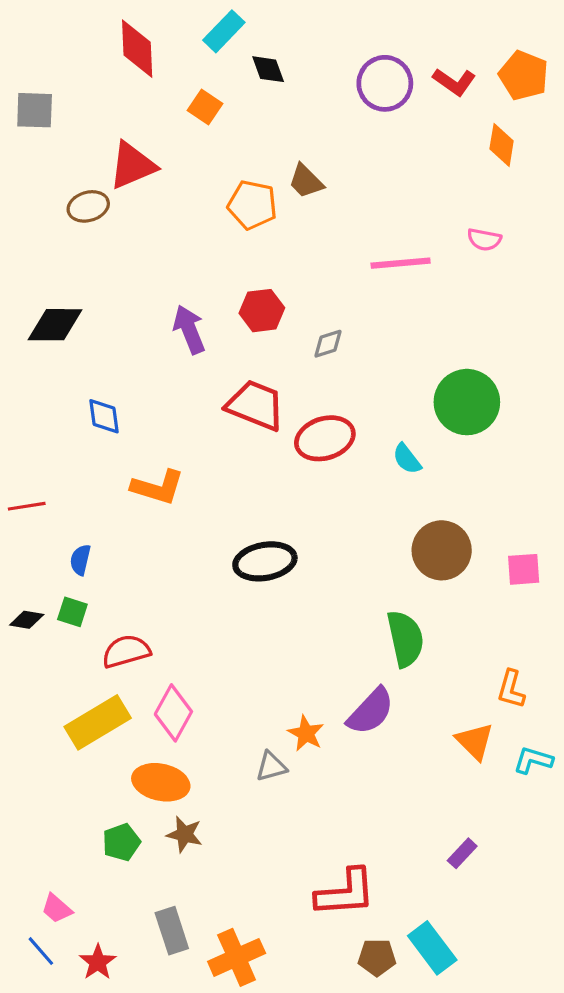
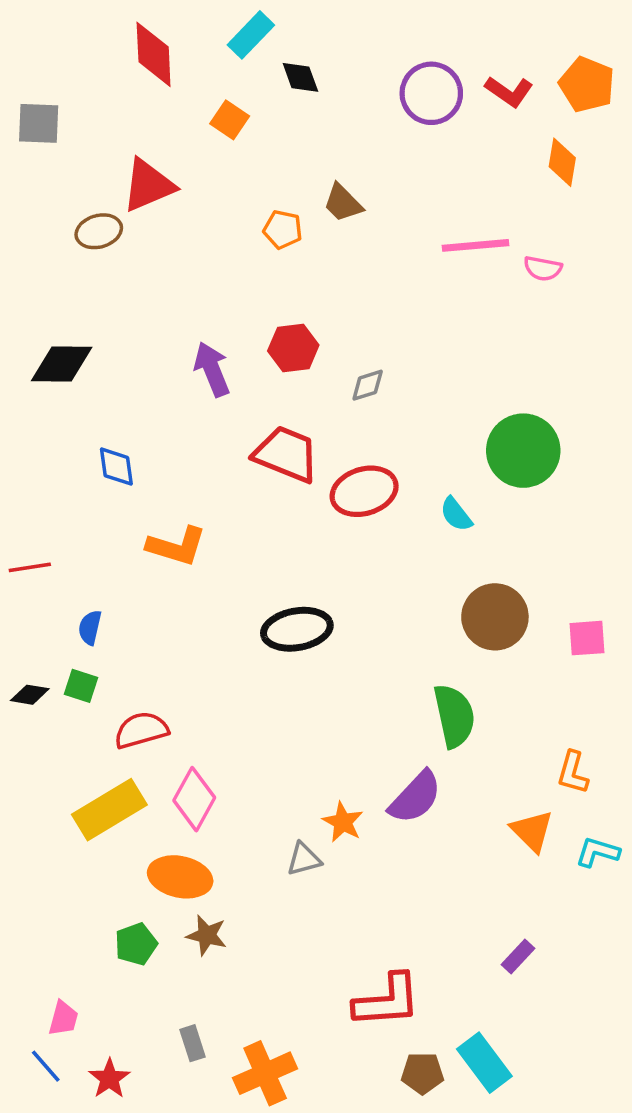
orange pentagon: (252, 205) -> (283, 230), size x0.7
pink line: (401, 263) -> (476, 245), moved
pink trapezoid: (57, 908) -> (63, 1018), turned -116
gray rectangle: (172, 931) -> (193, 1043), size x0.7

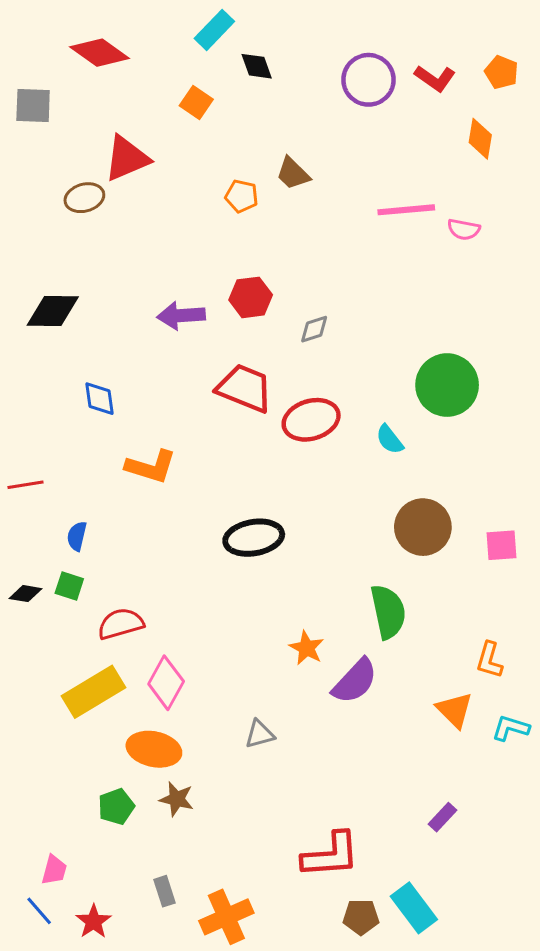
red diamond: (154, 54) -> (100, 53), moved, turned -52
orange pentagon: (587, 84) -> (501, 72), size x0.7
purple arrow: (212, 369) -> (181, 316), turned -72
orange star: (343, 822) -> (307, 648), moved

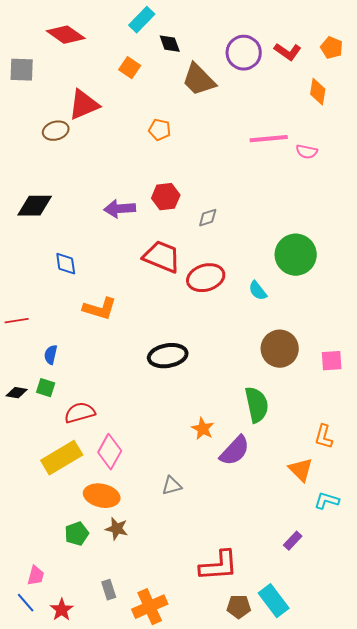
brown trapezoid: (293, 173) -> (199, 80), moved, size x1.5
cyan L-shape: (511, 728) -> (327, 501), moved

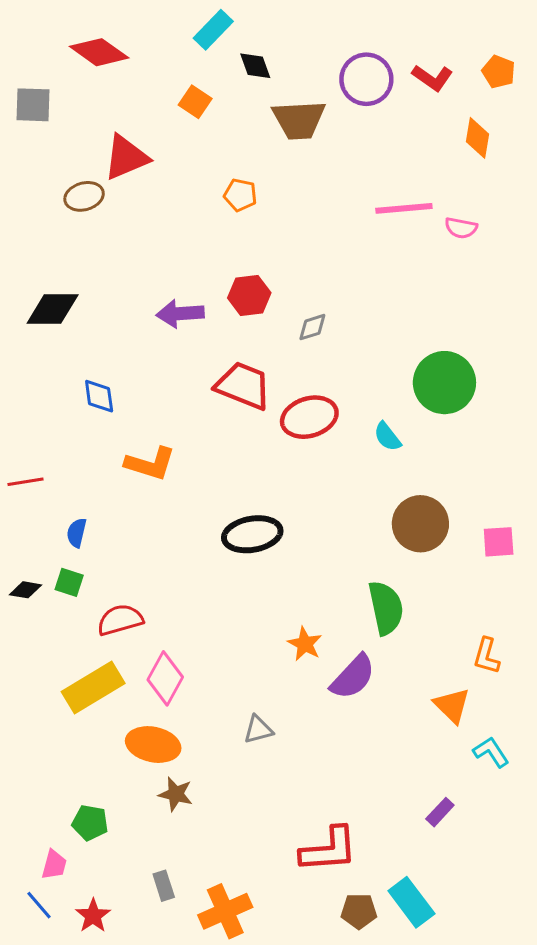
brown trapezoid: (199, 80) -> (299, 120), turned -48
cyan L-shape: (327, 501) -> (491, 752), turned 40
green pentagon: (77, 534) -> (90, 823), moved, turned 30

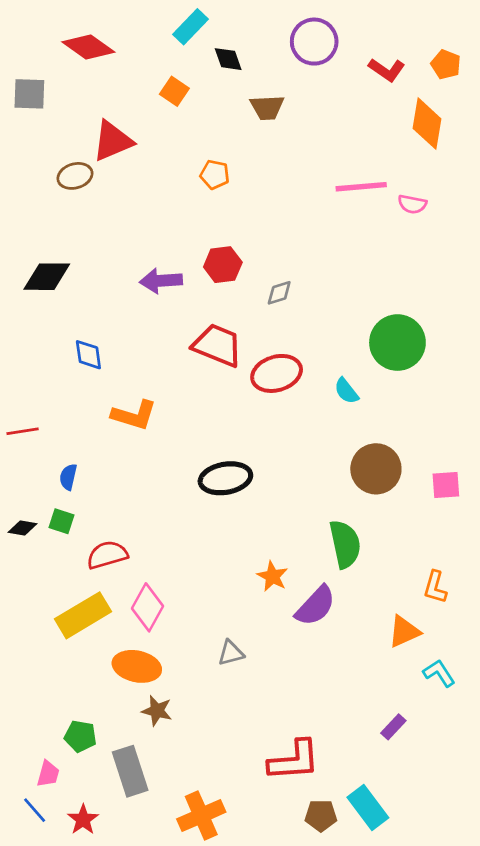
purple circle: (366, 79) -> (314, 42), moved
brown trapezoid: (299, 120) -> (267, 107), size x0.7
orange diamond: (478, 138) -> (427, 124), size x1.4
orange triangle: (452, 705) -> (404, 631), turned 51
gray rectangle: (164, 886) -> (130, 771), moved, size x1.8

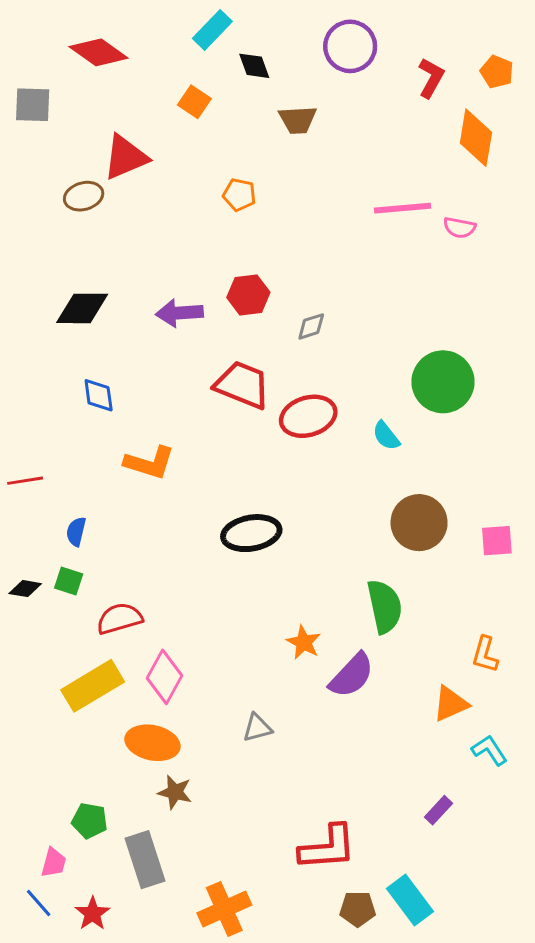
red L-shape: (387, 70) -> (431, 78), turned -96
black diamond: (47, 277) -> (82, 308), moved

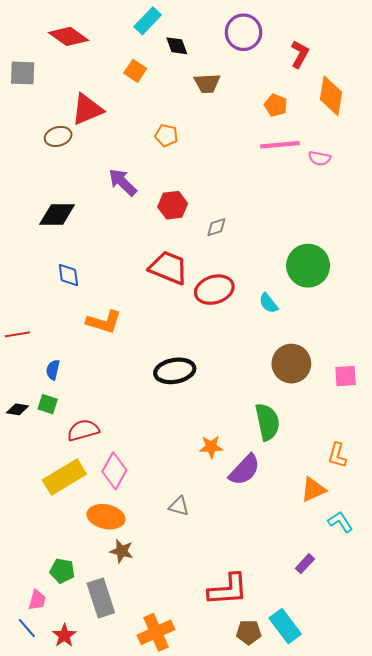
orange pentagon: (497, 72) -> (276, 105), moved
purple arrow: (179, 313) -> (123, 182), moved, turned 48
orange star: (304, 642) -> (211, 447), turned -30
gray triangle: (257, 728) -> (179, 506), turned 30

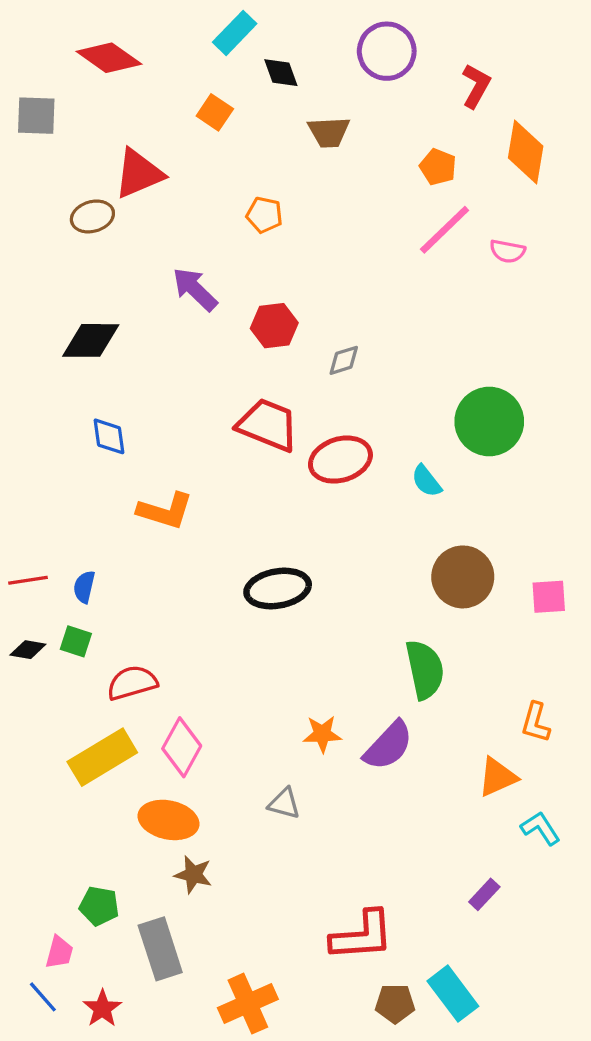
pink line: (280, 145) -> (445, 230), turned -39
red line: (17, 334) -> (28, 580), moved
orange star: (211, 447) -> (322, 734), moved

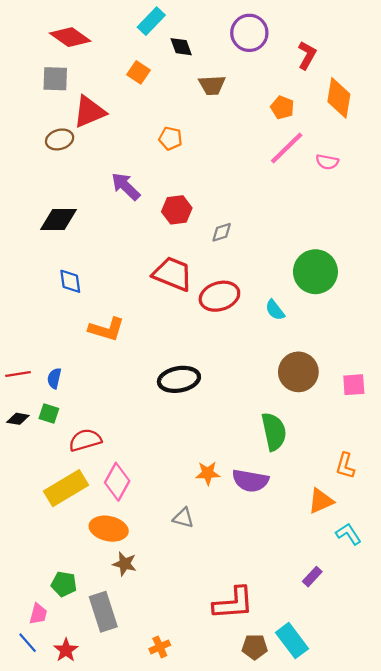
gray square: (36, 116) -> (55, 79), moved
purple semicircle: (388, 746) -> (250, 481), turned 57
orange cross: (248, 1004) -> (160, 647), size x0.6

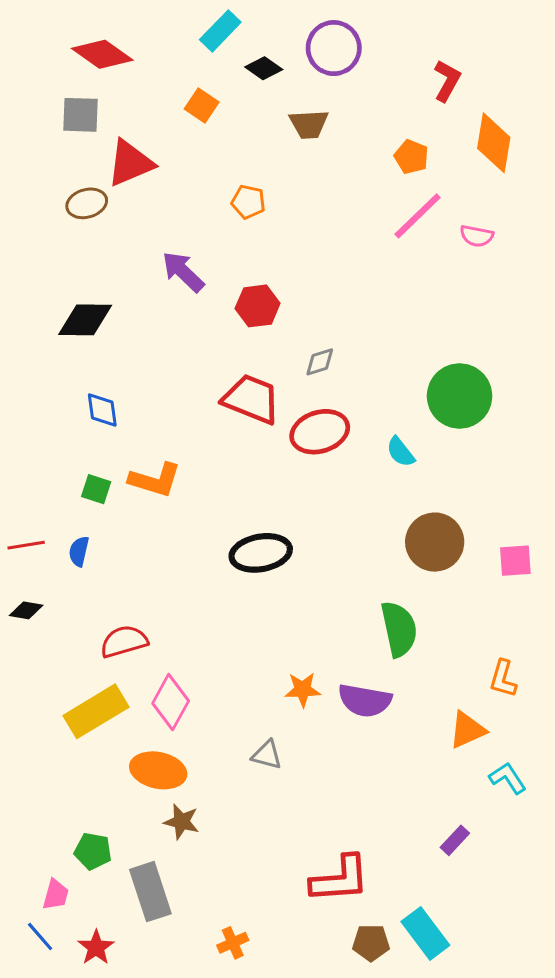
purple circle: (249, 33) -> (334, 48), moved
black diamond: (181, 47) -> (264, 68), turned -35
gray diamond: (222, 232) -> (320, 362), moved
green square: (49, 413) -> (96, 489), moved

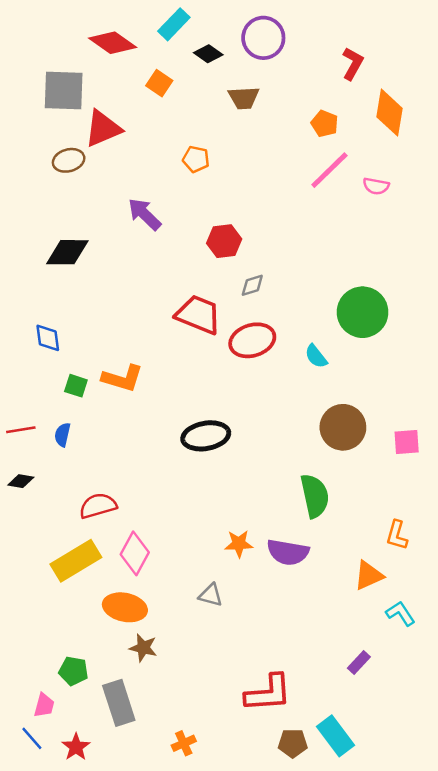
red diamond: (102, 54) -> (113, 43), moved
gray square: (80, 115) -> (64, 91), size x1.4
red hexagon: (258, 306) -> (224, 241), moved
blue diamond: (102, 410) -> (48, 338), moved

